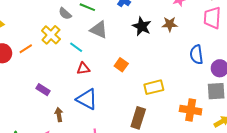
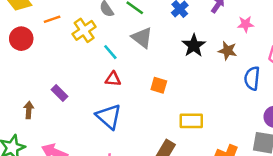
orange line: (26, 49) -> (52, 19), moved
blue semicircle: (196, 55) -> (252, 78), moved
orange square: (121, 65) -> (159, 85), turned -32
brown arrow: (59, 115) -> (29, 110), moved

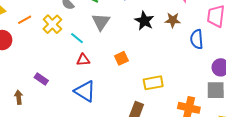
gray triangle: (142, 38) -> (101, 22), turned 36
orange square: (159, 85) -> (121, 58), turned -32

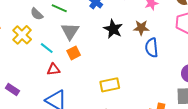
blue semicircle: (197, 39) -> (152, 48), moved
orange square: (121, 58) -> (74, 53), moved
yellow rectangle: (153, 83) -> (110, 85), moved

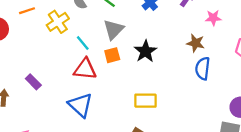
black star: (113, 29) -> (145, 51), moved
red triangle: (53, 69) -> (85, 69), size x1.5

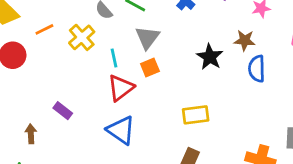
cyan line: (83, 43) -> (114, 58), turned 35
black star: (145, 51) -> (210, 57), moved
red triangle: (85, 69) -> (121, 88), turned -35

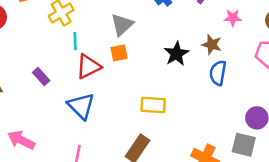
cyan line: (114, 58) -> (75, 41), moved
purple rectangle: (63, 111) -> (41, 77), moved

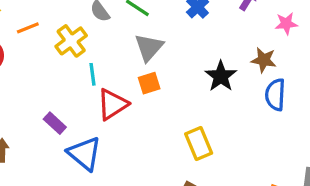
yellow rectangle: (153, 105) -> (199, 144), turned 70
blue triangle: (81, 106) -> (84, 154), moved

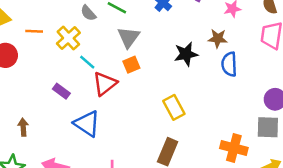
orange line: (28, 28) -> (34, 31), turned 30
cyan line: (93, 74) -> (87, 62), turned -36
black star: (221, 76) -> (186, 54), turned 30
purple rectangle: (55, 123) -> (61, 91), moved

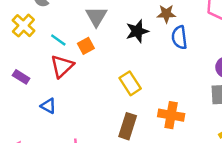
gray triangle: (129, 37) -> (96, 16), moved
cyan line: (87, 62) -> (58, 40), moved
blue triangle: (87, 124) -> (48, 106), size x0.6
orange cross: (234, 148) -> (171, 115), moved

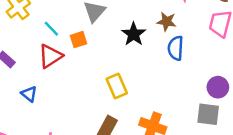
black star: (137, 31) -> (134, 34), turned -30

